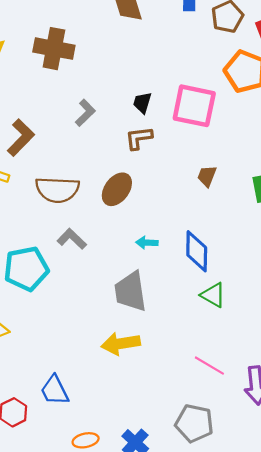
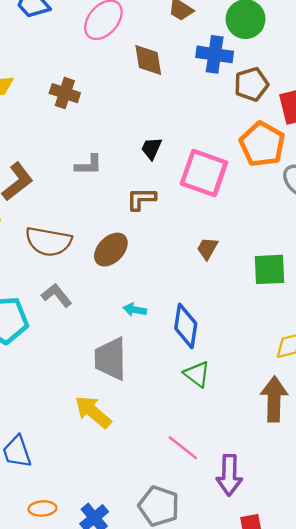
brown cross: (54, 49) -> (65, 93), size x0.7
black trapezoid: (142, 103) -> (151, 148), moved
gray L-shape: (85, 113) -> (89, 165), turned 36
yellow arrow: (121, 344) -> (93, 412), turned 42

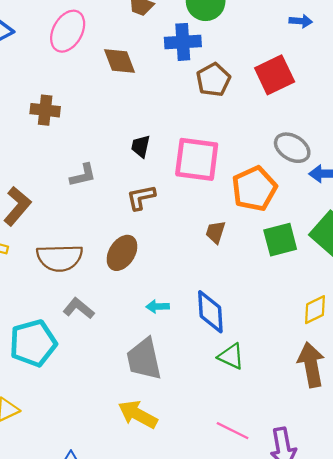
brown pentagon: (251, 84) -> (213, 80), moved
orange pentagon: (262, 144) -> (254, 189), moved, turned 30

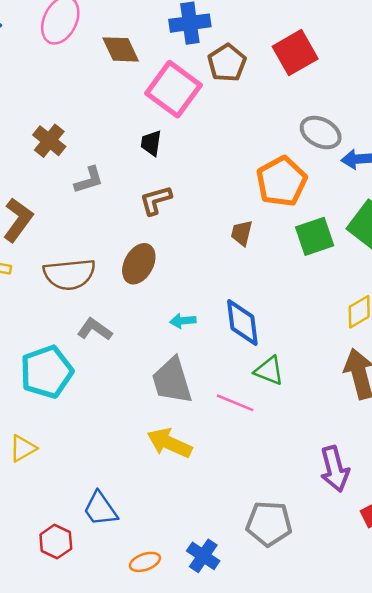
brown cross: (45, 110) -> (49, 141), moved, turned 36
pink square: (197, 159) -> (174, 89), moved, turned 33
pink line: (233, 431) -> (235, 403), moved

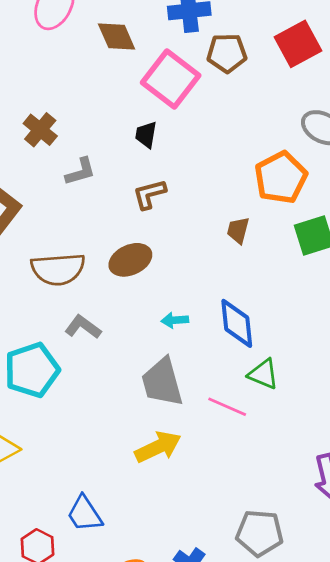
brown pentagon: (227, 63) -> (227, 53), turned 30
brown ellipse: (139, 264) -> (130, 260), turned 36
yellow arrow: (169, 443) -> (158, 447), turned 129

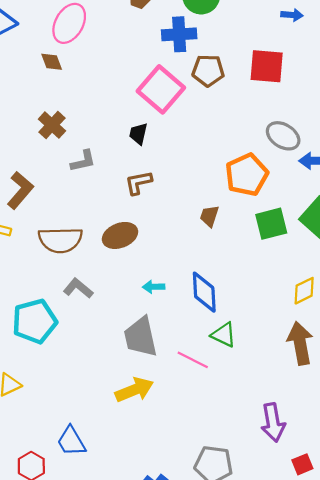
brown diamond: (117, 37) -> (52, 62), moved, size x0.7
red square: (298, 44) -> (267, 66), turned 30

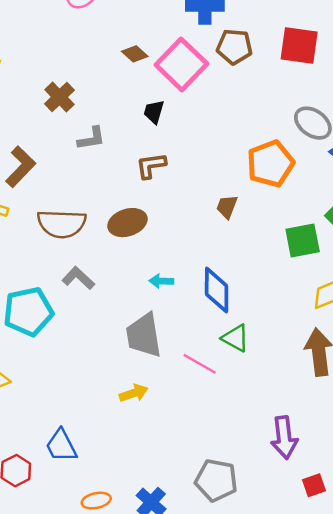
brown diamond: (52, 62) -> (135, 54), moved, turned -30
green square: (271, 224) -> (303, 241), moved
yellow arrow: (134, 390) -> (134, 393), size x0.7

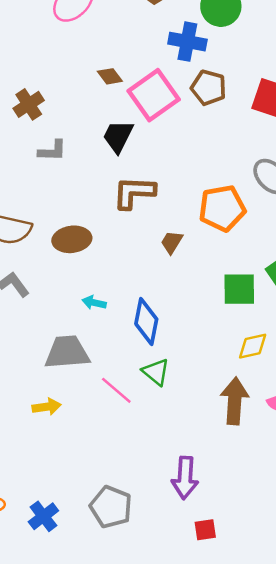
black trapezoid: (154, 112) -> (118, 136), size x1.4
brown L-shape: (151, 166) -> (134, 192), moved, size x1.4
gray trapezoid: (144, 335) -> (67, 352), turned 84

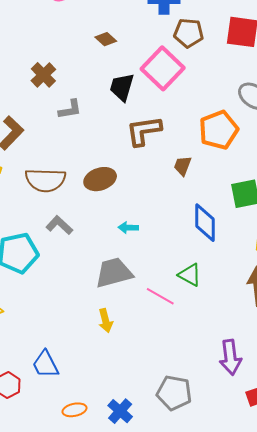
pink square: (154, 95) -> (163, 68), moved
blue diamond: (146, 322) -> (205, 223), moved
yellow arrow: (47, 407) -> (106, 321), turned 95

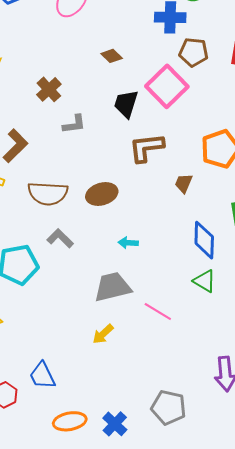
green triangle: (190, 275) -> (205, 281), moved
yellow arrow: (106, 321) -> (103, 334), turned 60
orange ellipse: (75, 410) -> (70, 421), size x1.4

